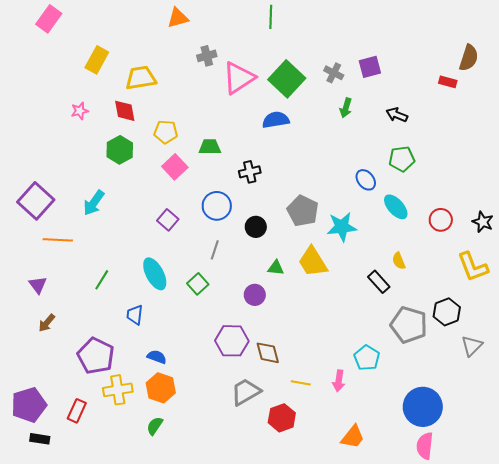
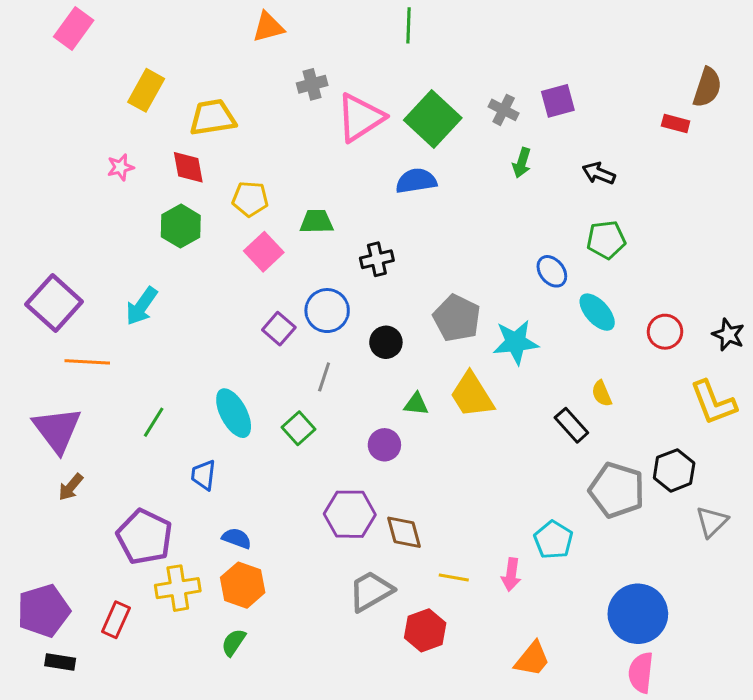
purple square: (168, 220) -> (279, 329), moved
purple triangle: (38, 285) -> (57, 430), size x1.8

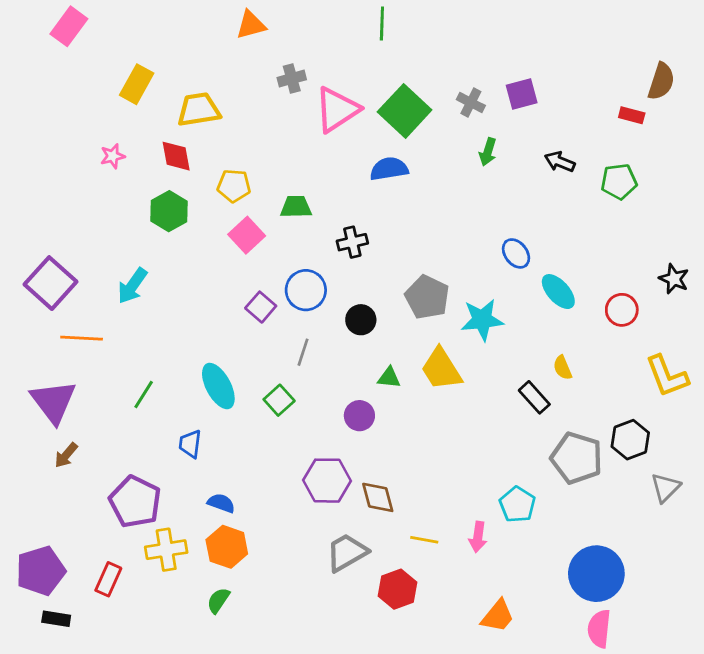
green pentagon: (606, 240) -> (619, 182), moved
black star: (728, 335) -> (674, 279), moved

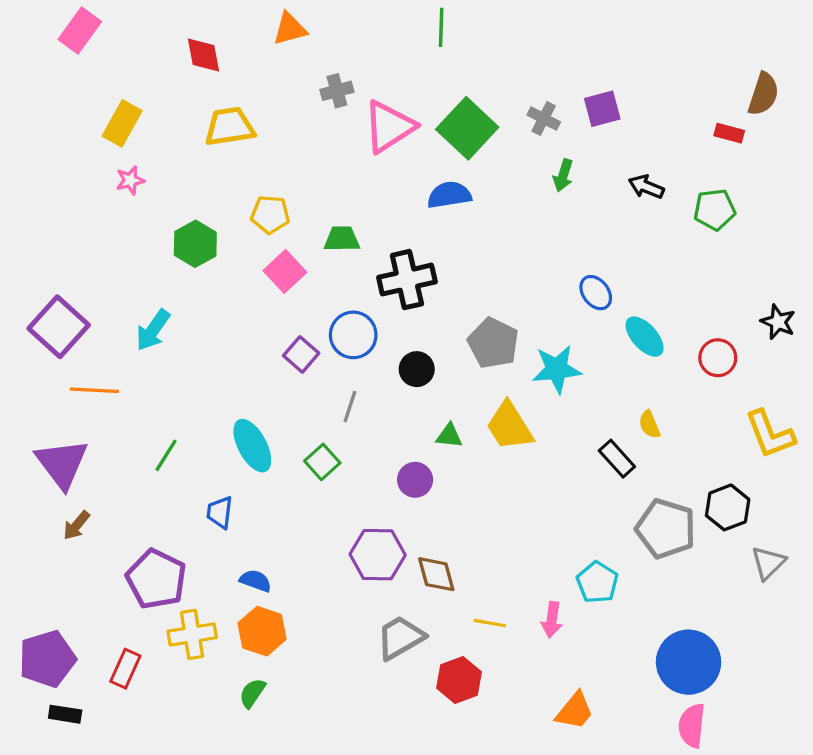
yellow rectangle: (137, 84) -> (122, 123), moved
red diamond: (176, 156) -> (203, 55), moved
black cross: (352, 242) -> (407, 280), size x1.6

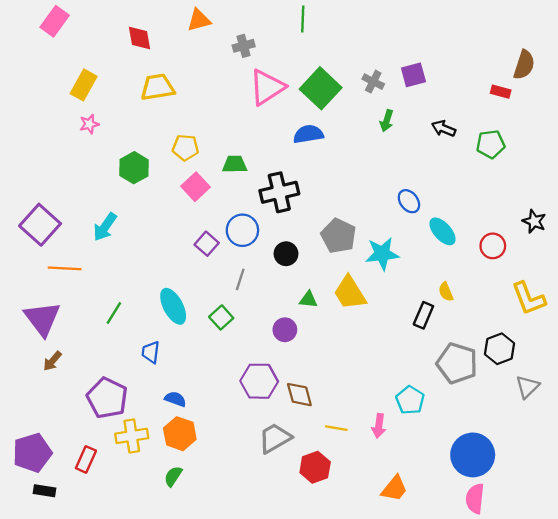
gray cross: (337, 91) -> (244, 46), moved
black rectangle: (617, 459) -> (423, 315), turned 65

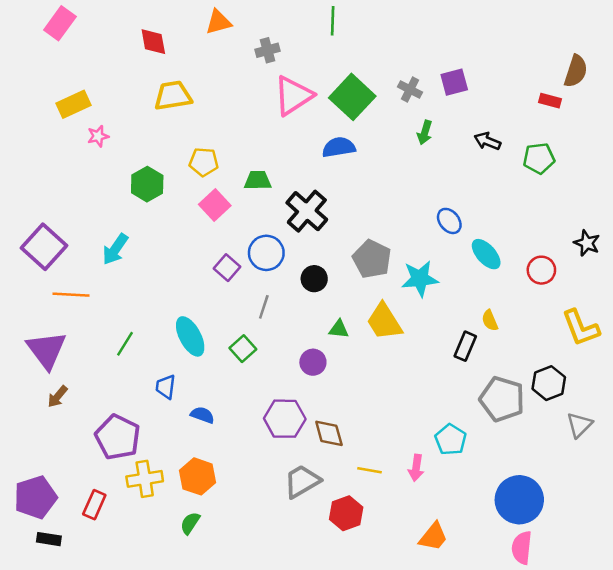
yellow rectangle: (84, 85) -> (73, 104), moved, turned 36
black cross: (279, 192) -> (307, 211), turned -36
blue semicircle: (175, 399) -> (202, 415), moved

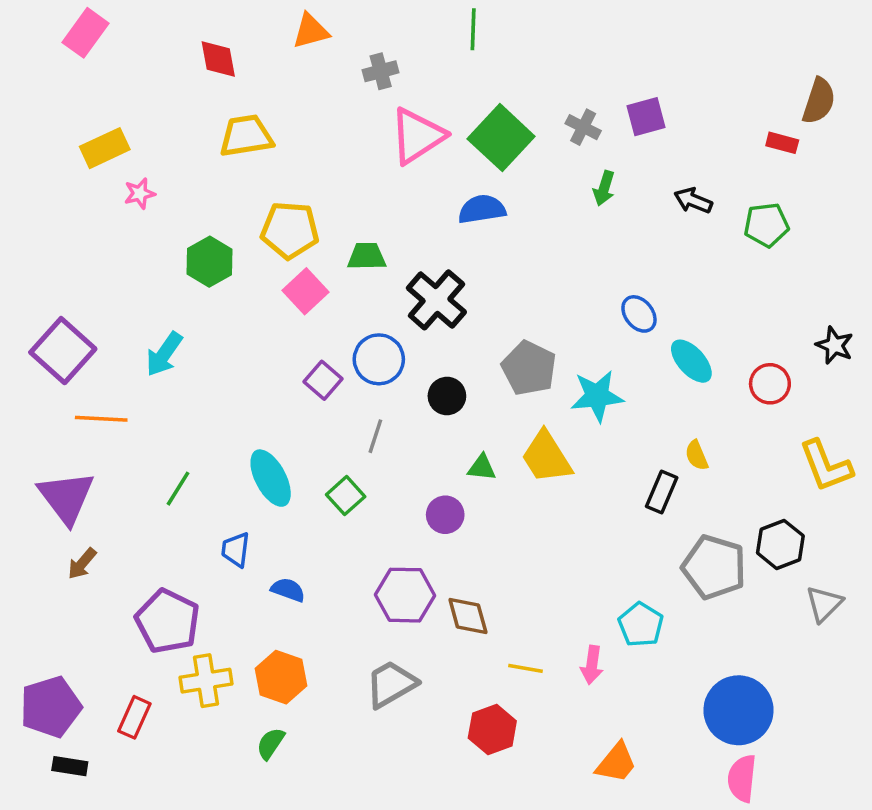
yellow pentagon: (204, 162) -> (290, 230), size x1.4
gray trapezoid: (302, 481) -> (391, 684), moved

